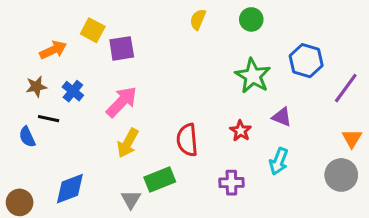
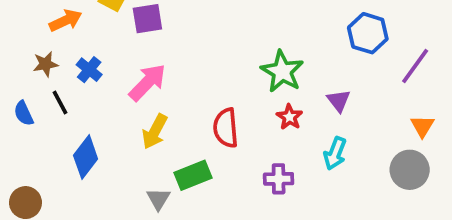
green star: (253, 76) -> (282, 71), moved
purple triangle: (282, 117) -> (339, 101), turned 30
black line: (49, 119) -> (60, 102), turned 50
blue semicircle: (27, 137) -> (24, 113), moved
blue diamond: (70, 189) -> (86, 157), moved, turned -32

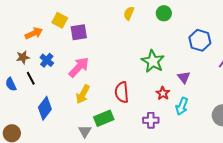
red star: (289, 117) -> (163, 93), moved

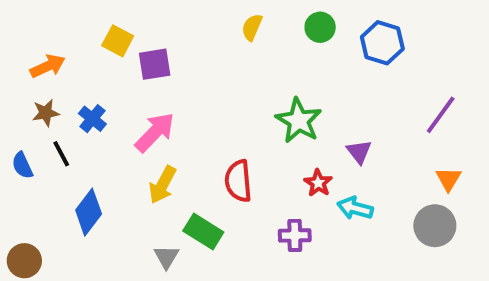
orange arrow: (34, 33) -> (48, 66), moved
blue hexagon: (200, 40) -> (382, 43), moved
cyan arrow: (182, 106) -> (355, 208), turned 84
green rectangle: (104, 118) -> (203, 232), turned 54

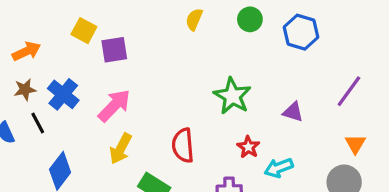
blue cross: (92, 119) -> (63, 94), size x1.4
purple triangle: (359, 152) -> (293, 112), moved, turned -35
cyan arrow: (355, 208) -> (279, 168), turned -36

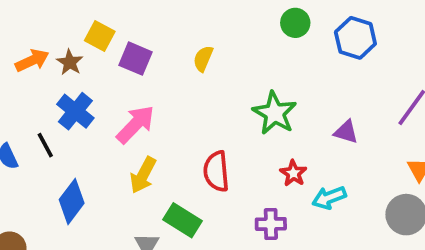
yellow semicircle: (194, 19) -> (203, 59), moved
purple square: (114, 50) -> (135, 59), turned 32
brown star: (25, 90) -> (70, 62), moved, turned -30

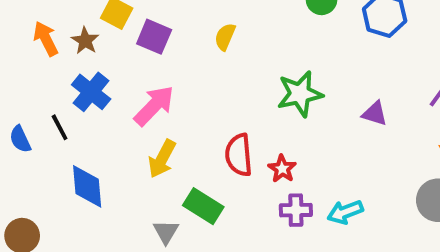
orange arrow: (32, 60) -> (46, 39), turned -92
green star: (275, 113) -> (300, 94), turned 30
red star: (293, 173) -> (282, 169), moved
cyan arrow: (329, 198) -> (345, 212), moved
blue diamond: (72, 201) -> (87, 186), turned -42

